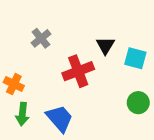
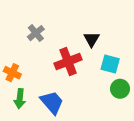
cyan square: (135, 58) -> (110, 64), moved

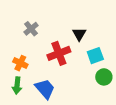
cyan square: (110, 64) -> (95, 56), turned -35
orange cross: (12, 73) -> (20, 63), moved

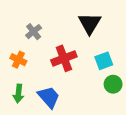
black triangle: (79, 34) -> (90, 23), moved, size x1.5
orange cross: (20, 63) -> (18, 60), moved

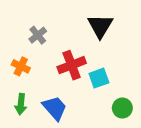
cyan square: (104, 61) -> (99, 78), moved
green circle: (113, 84) -> (122, 108), moved

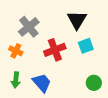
gray cross: (38, 35) -> (29, 27), size x1.5
cyan square: (99, 78) -> (86, 46), moved

